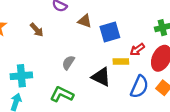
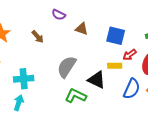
blue square: (110, 32) -> (116, 36), moved, turned 30
gray semicircle: (68, 63) -> (67, 67), size x1.6
green L-shape: (62, 94) -> (76, 96), moved

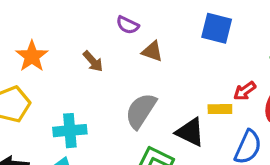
brown triangle: (82, 29) -> (152, 51), moved
blue square: (116, 36) -> (217, 28), moved

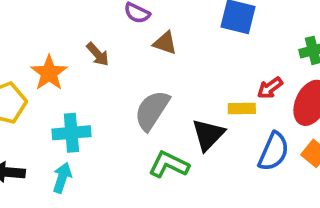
orange star: (32, 56) -> (49, 73), moved
black triangle: (190, 132) -> (208, 135), turned 48

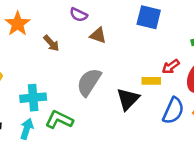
orange star: (49, 73) -> (18, 24), moved
green L-shape: (169, 165) -> (59, 120), moved

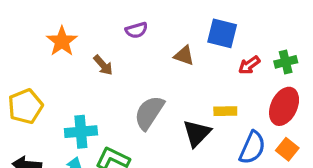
purple semicircle: (79, 15) -> (136, 30), turned -42
brown triangle: (98, 35) -> (184, 56), moved
red arrow: (171, 67) -> (249, 65), moved

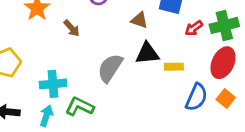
green cross: (286, 62) -> (224, 25), size x1.5
black triangle: (197, 133) -> (147, 53), moved, turned 40

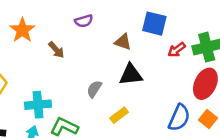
yellow rectangle: (174, 67) -> (119, 115), moved, turned -36
gray semicircle: (110, 68) -> (94, 89), size x0.6

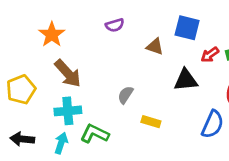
brown arrow: (56, 50) -> (68, 73), moved, size x1.6
black triangle: (131, 75) -> (186, 80), moved
yellow rectangle: (119, 115) -> (151, 122), turned 54

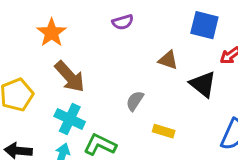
brown triangle: (155, 47) -> (168, 60), moved
black triangle: (186, 80) -> (203, 84), turned 45
cyan cross: (68, 111) -> (70, 119), turned 30

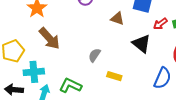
brown triangle: (168, 60) -> (117, 19), moved
cyan cross: (70, 119) -> (34, 72), moved, turned -30

